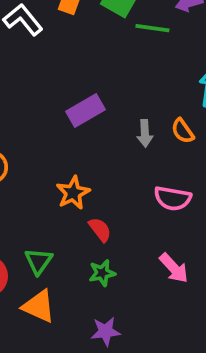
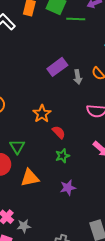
purple rectangle: (85, 110) -> (57, 67), moved
green triangle: (39, 261) -> (17, 147), moved
orange triangle: (39, 306) -> (30, 178), turned -30

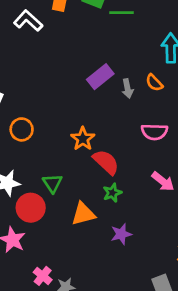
red semicircle: (59, 132) -> (106, 162), size x1.5
orange triangle: (30, 178) -> (83, 214), moved

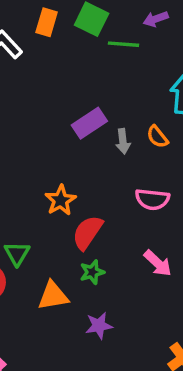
red semicircle: (106, 162) -> (87, 232), turned -104

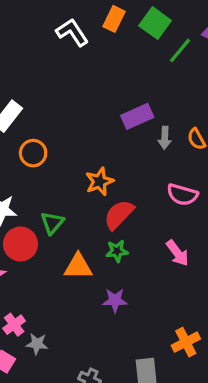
green line: (123, 44) -> (180, 50), turned -64

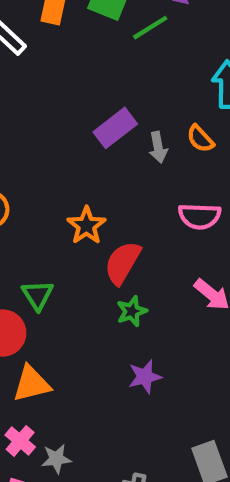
green line: (180, 50) -> (150, 28), turned 32
orange triangle: (78, 266) -> (32, 384), moved

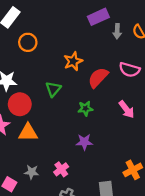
red semicircle: (123, 263) -> (98, 78), moved
green triangle: (38, 295) -> (53, 89), moved
pink cross: (20, 441) -> (61, 169), moved

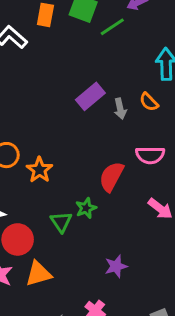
orange star: (73, 61) -> (39, 170), moved
green triangle: (53, 89) -> (61, 222), moved
green star: (85, 108) -> (86, 208), moved

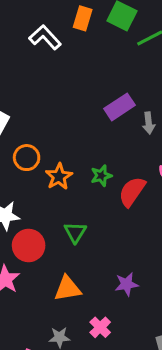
green star: (86, 208) -> (101, 176), moved
orange triangle: (38, 274) -> (67, 289), moved

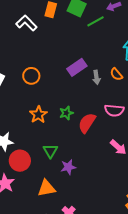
orange circle: (27, 158) -> (31, 76), moved
purple star: (127, 284) -> (68, 167), moved

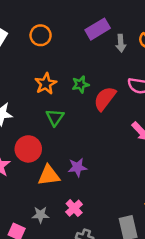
green triangle: (50, 151) -> (55, 117), moved
red circle: (20, 161) -> (28, 149), moved
purple star: (68, 167) -> (77, 167), moved

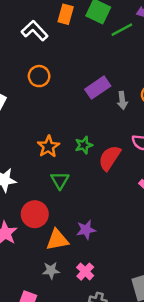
orange circle: (41, 35) -> (39, 76), moved
gray star: (41, 215) -> (51, 270), moved

